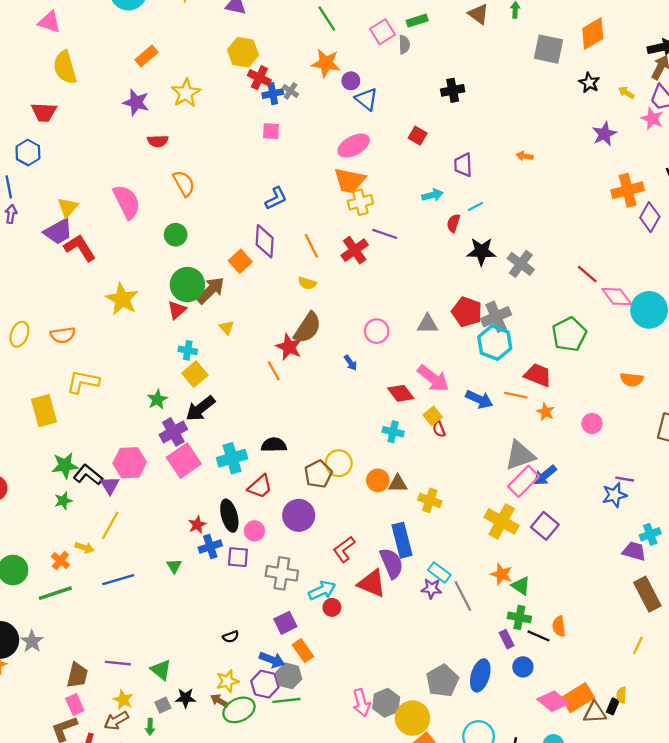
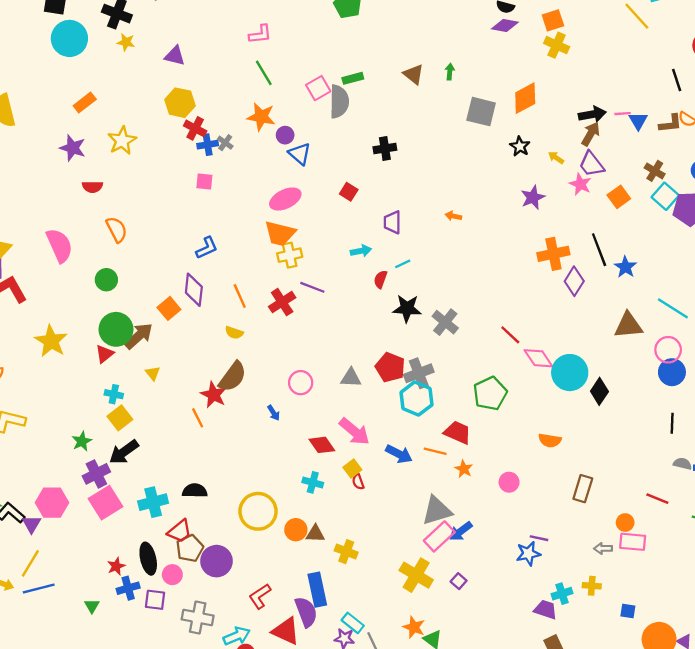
gray semicircle: (404, 45) -> (339, 102), size x1.8
yellow circle: (339, 463) -> (258, 511), size x1.4
brown pentagon: (318, 474) -> (190, 548), moved
purple square: (545, 526) -> (459, 581), size x0.6
blue line: (118, 580) -> (39, 588), moved

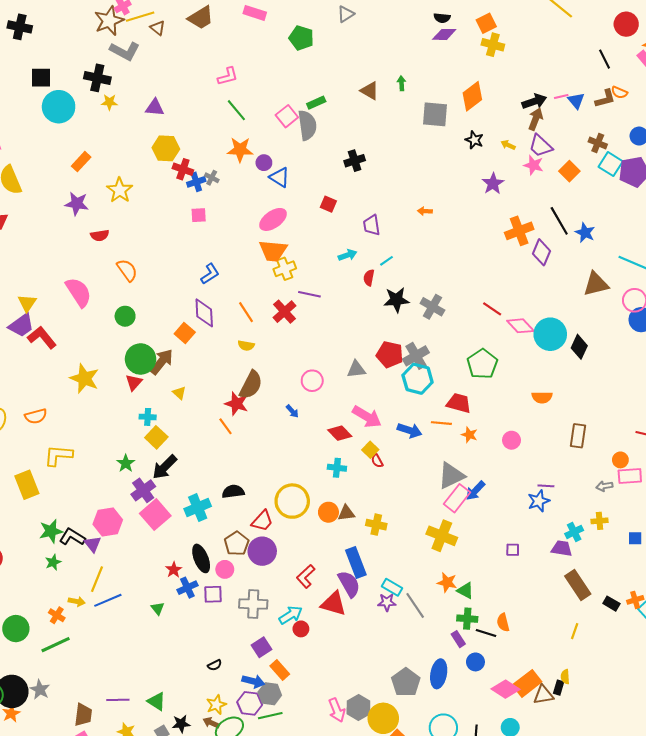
red trapezoid: (180, 531) -> (262, 521), moved
purple square: (459, 581) -> (513, 550), moved, turned -32

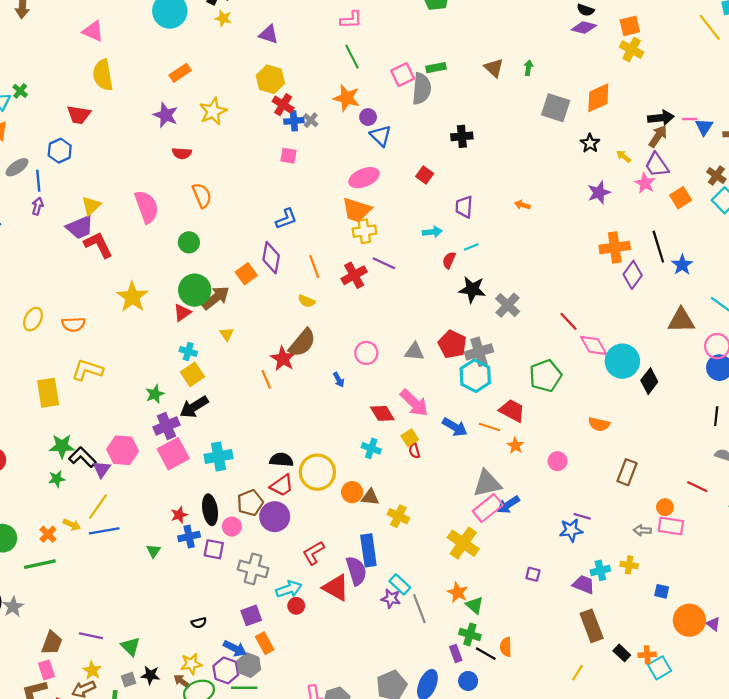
black semicircle: (233, 492) -> (281, 460), moved

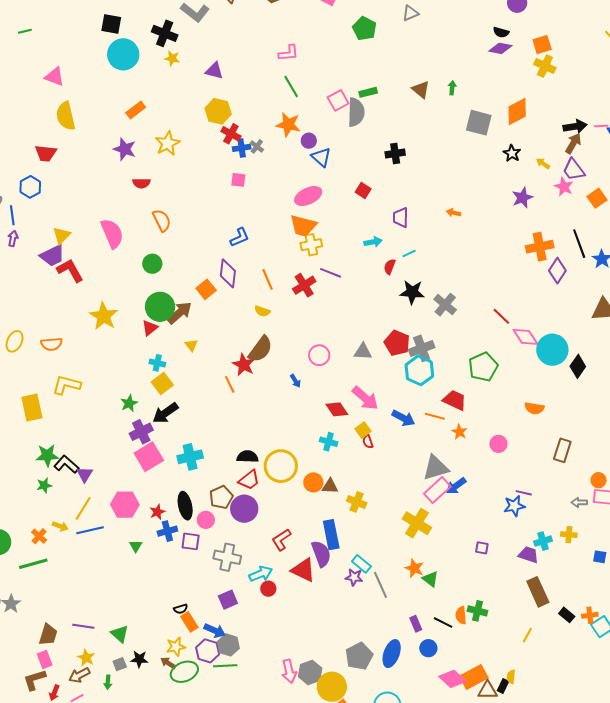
pink hexagon: (123, 450) -> (125, 505), moved
green cross: (470, 634) -> (477, 611), moved
orange rectangle: (265, 643) -> (189, 622), moved

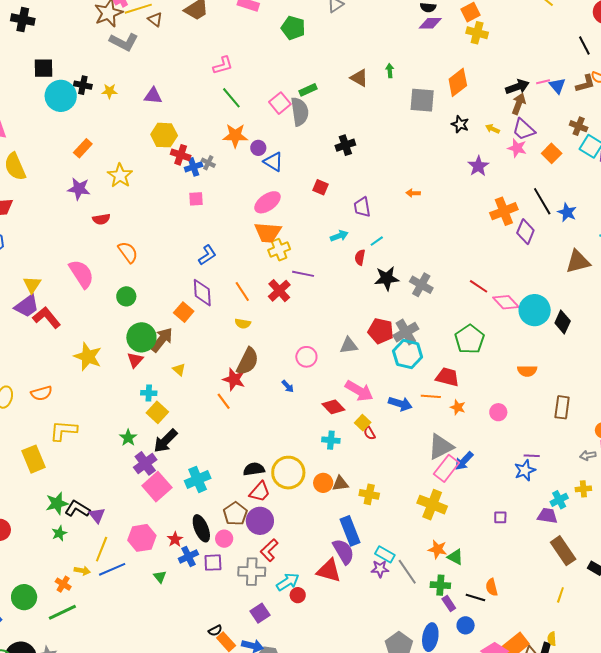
black cross: (165, 33) -> (83, 85), moved, size x0.7
red L-shape: (281, 540) -> (269, 550), moved
green cross: (477, 611) -> (440, 585), moved

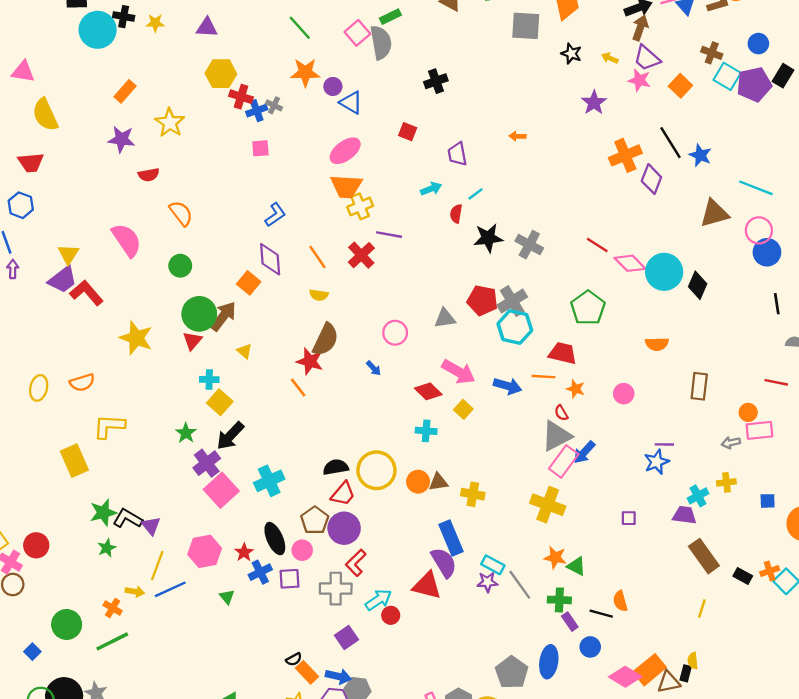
red semicircle: (369, 433) -> (561, 413), moved

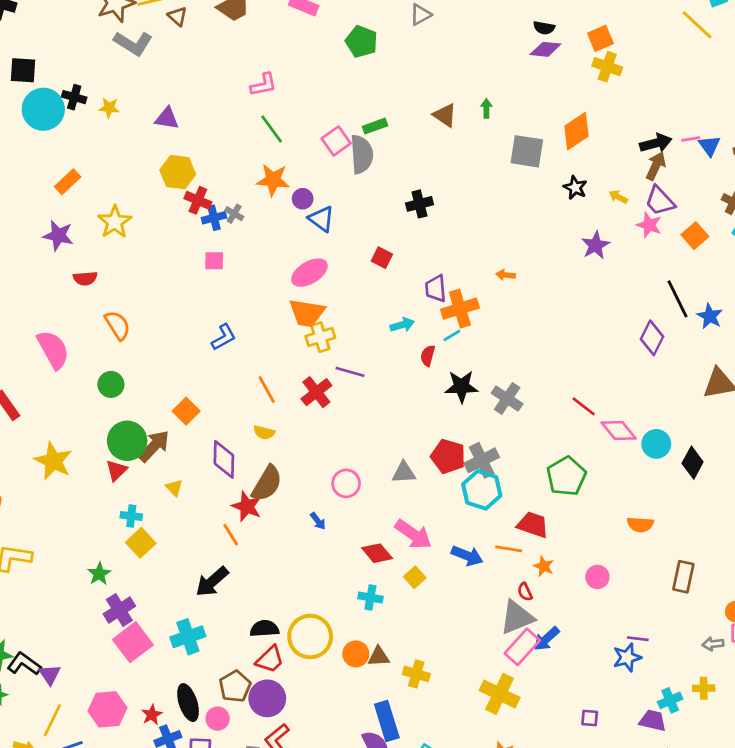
orange cross: (625, 155) -> (460, 309), moved
purple diamond: (270, 259) -> (224, 459), moved
cyan circle: (664, 272) -> (656, 444), size x0.7
black arrow: (230, 436) -> (212, 582), moved

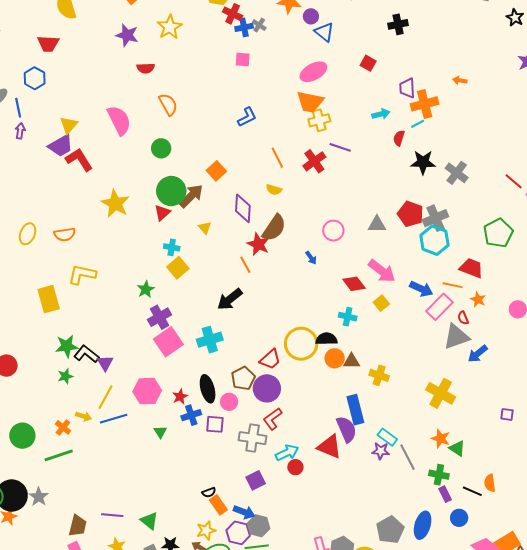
black semicircle: (264, 629) -> (326, 339), moved
pink rectangle: (522, 647) -> (440, 307), moved

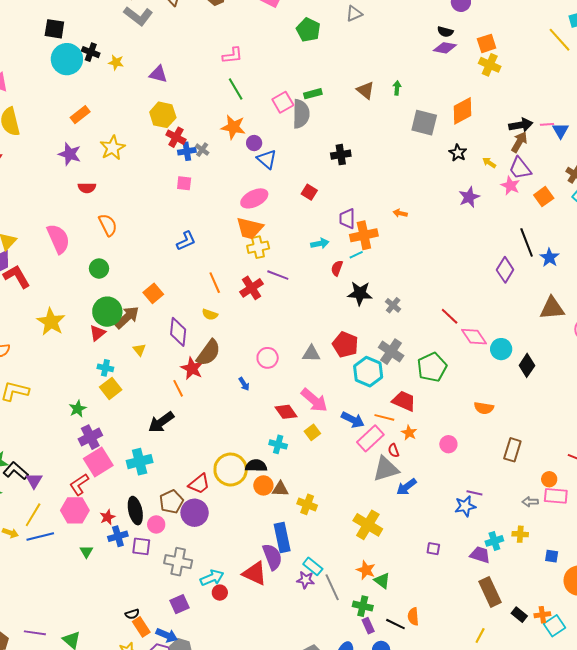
gray cross: (457, 173) -> (393, 305), size x0.7
gray cross: (435, 218) -> (391, 352), moved, turned -35
red L-shape: (273, 419) -> (79, 484), moved

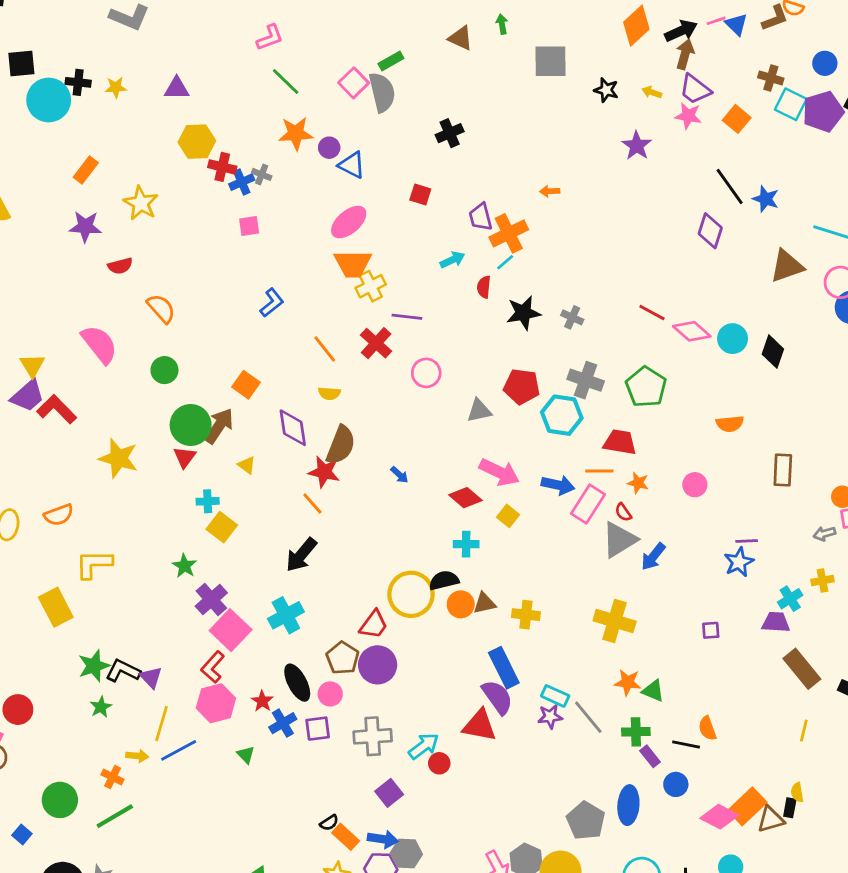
orange diamond: (463, 111) -> (636, 26), moved
pink circle: (268, 358) -> (426, 373), moved

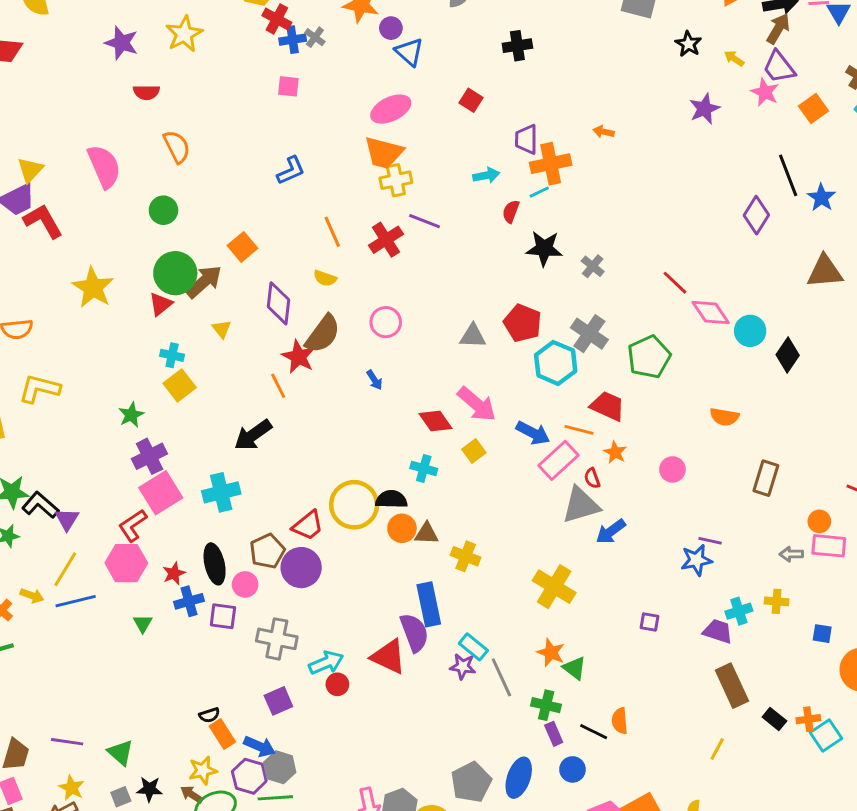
pink circle: (426, 373) -> (386, 322), moved

